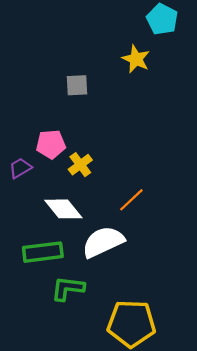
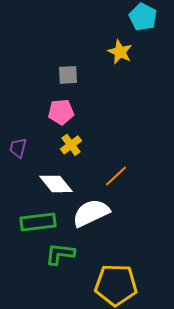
pink pentagon: (51, 144) -> (61, 112), moved
purple trapezoid: (20, 168) -> (18, 148), turned -45

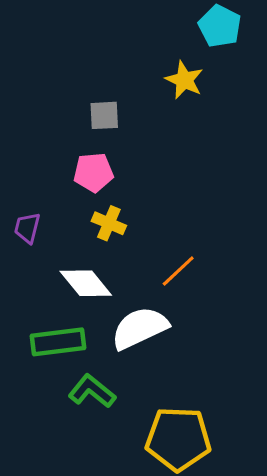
yellow cross: (71, 145) -> (109, 223), turned -30
green L-shape: (60, 254) -> (92, 391), turned 32

